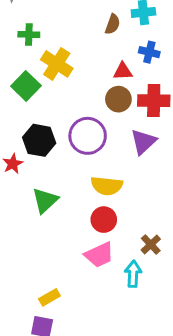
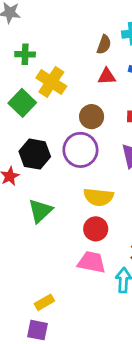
red triangle: (123, 71) -> (107, 76), moved
brown circle: (118, 99) -> (92, 117), moved
pink trapezoid: (99, 255) -> (92, 262), turned -144

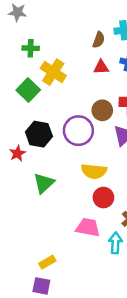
brown circle: (92, 117) -> (102, 110), moved
red circle: (96, 229) -> (103, 198), moved

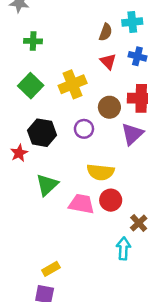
red triangle: (101, 67) -> (108, 61), turned 49
yellow cross: (53, 72) -> (73, 84), moved, turned 35
purple circle: (78, 131) -> (84, 129), size x0.6
pink trapezoid: (88, 227) -> (81, 204), moved

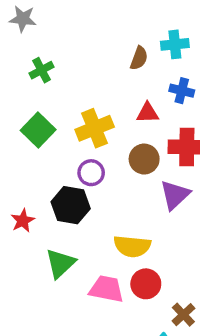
green cross: (33, 41) -> (42, 70), turned -30
red triangle: (108, 61) -> (148, 113), moved, turned -48
purple circle: (84, 129) -> (91, 173), moved
black hexagon: (42, 133) -> (71, 205), moved

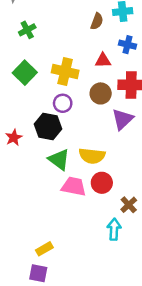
yellow cross: (95, 128) -> (65, 71), turned 35
green triangle: (60, 263) -> (59, 160), moved, turned -40

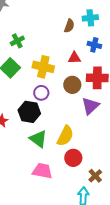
green cross: (27, 30) -> (17, 41), moved
yellow semicircle: (92, 156) -> (65, 136), turned -70
pink trapezoid: (74, 186) -> (42, 171), moved

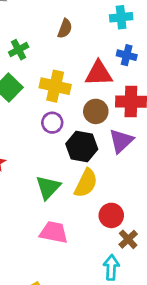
brown semicircle: (69, 26) -> (65, 29), moved
red triangle: (74, 58) -> (99, 73), size x1.5
black hexagon: (29, 112) -> (82, 147), moved
green triangle: (38, 139) -> (48, 187), turned 36
red circle: (73, 158) -> (111, 215), moved

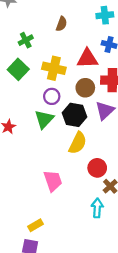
green triangle: (48, 187) -> (44, 119), moved
pink trapezoid: (54, 232) -> (53, 181), turned 60

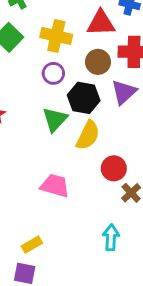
green triangle: (44, 119) -> (55, 119), moved
pink trapezoid: (53, 181) -> (55, 186), turned -55
cyan arrow: (97, 208) -> (111, 237), moved

